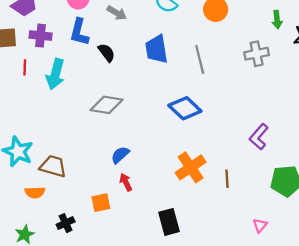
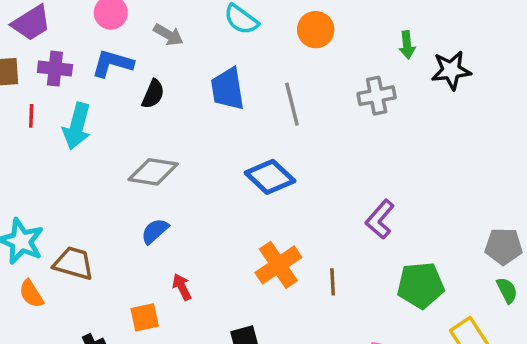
blue L-shape: (79, 32) -> (112, 63), turned 92
black semicircle: (107, 53) -> (153, 94), turned 60
blue semicircle: (120, 155) -> (155, 231), moved
orange semicircle: (35, 192) -> (31, 294), moved, turned 60

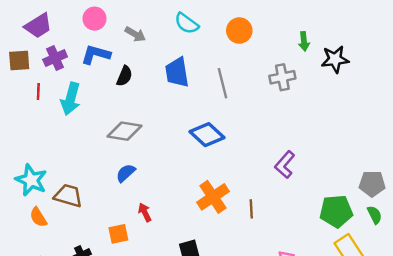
purple cross: (55, 69) -> (55, 58), turned -30
green pentagon: (421, 285) -> (336, 211), moved

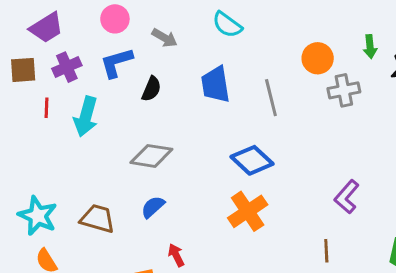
orange circle: (239, 31) -> (318, 58), moved
blue L-shape: (96, 54) -> (116, 63), turned -32
brown trapezoid: (68, 196) -> (97, 219), moved
orange cross: (213, 197) -> (248, 211), moved
brown line: (251, 209) -> (326, 251), moved

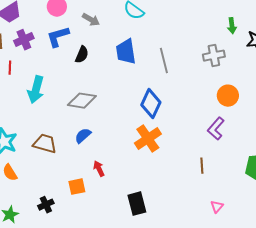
orange circle: (318, 58) -> (228, 96), moved
cyan arrow: (86, 117) -> (36, 90), moved
blue diamond: (252, 160) -> (151, 104), turned 72

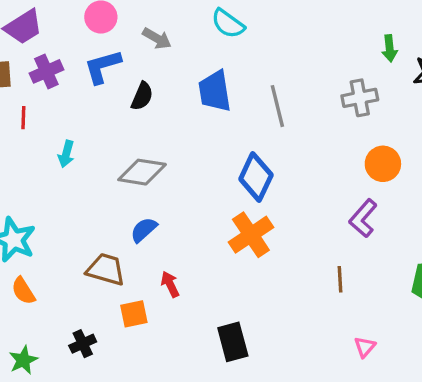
cyan arrow: (36, 90) -> (66, 154), size x0.6
brown trapezoid: (45, 144) -> (106, 269), moved

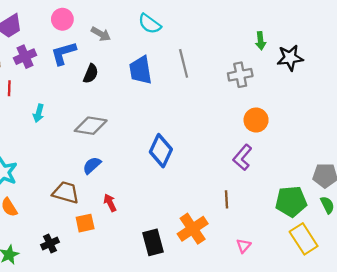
gray line: (277, 106) -> (184, 63), moved
blue diamond: (256, 177) -> (161, 151), moved
orange cross: (251, 235) -> (193, 229), moved

